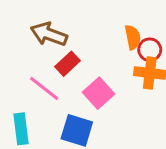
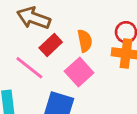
orange semicircle: (133, 37) -> (85, 41), moved

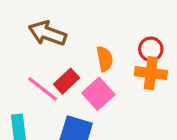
red rectangle: (51, 45) -> (66, 81), moved

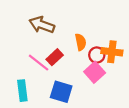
red circle: (151, 49) -> (97, 55), moved
pink square: (98, 94) -> (95, 72), moved

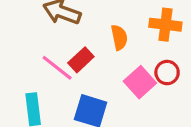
orange cross: (112, 52) -> (165, 25), moved
red circle: (97, 55) -> (167, 73), moved

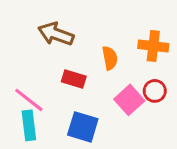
red rectangle: (81, 60) -> (74, 79), turned 60
pink line: (57, 68) -> (29, 100), moved

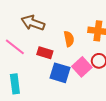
pink line: (29, 100) -> (15, 47), moved
blue square: (83, 127) -> (60, 73), moved

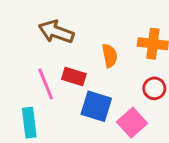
pink line: (15, 47) -> (46, 84), moved, turned 30
pink square: (82, 67) -> (132, 123), moved

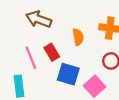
red rectangle: (74, 76) -> (52, 52), turned 42

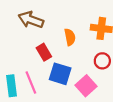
pink line: (31, 58) -> (31, 82), moved

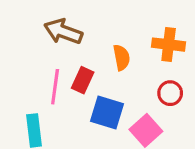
red rectangle: (44, 52) -> (83, 80), turned 56
pink line: (31, 82) -> (55, 87), moved, turned 30

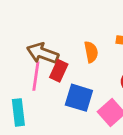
brown arrow: (63, 32) -> (43, 53), moved

